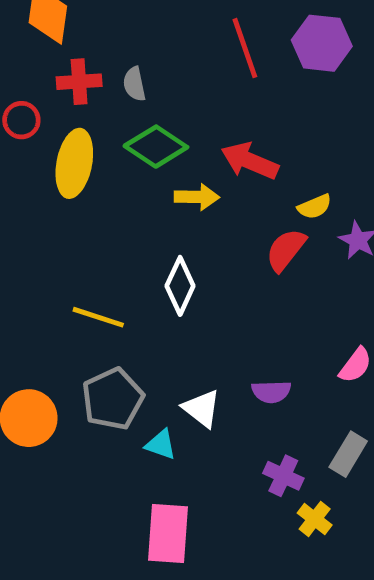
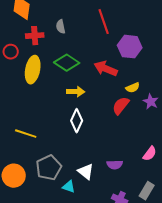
purple hexagon: (322, 43) -> (130, 47), moved
gray semicircle: (134, 84) -> (61, 27), moved
yellow arrow: (197, 197) -> (76, 92), moved
yellow line: (98, 317) -> (26, 134), moved

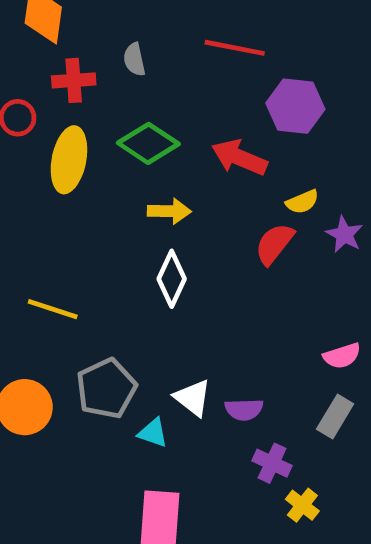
red line: (104, 22) -> (235, 48), turned -60
pink semicircle: (150, 154) -> (342, 356), turned 35
purple semicircle: (115, 165) -> (244, 409), moved
gray rectangle: (147, 191) -> (335, 416), moved

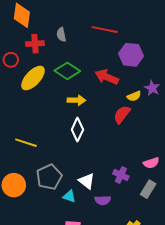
yellow ellipse: (69, 160) -> (33, 78), turned 32
purple star: (344, 234) -> (152, 88), moved
purple semicircle: (244, 409) -> (103, 200), moved
purple cross: (272, 463) -> (121, 175), moved

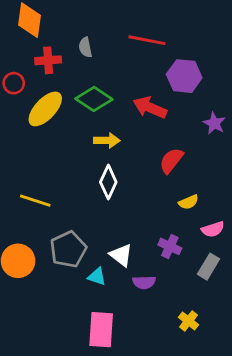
yellow semicircle: (134, 96) -> (188, 202), moved

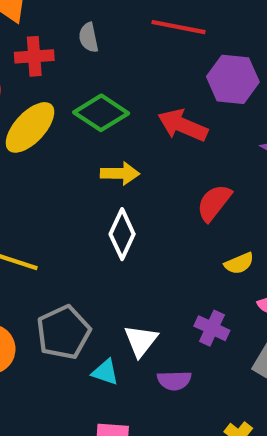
white triangle: (121, 255) -> (141, 341), turned 30

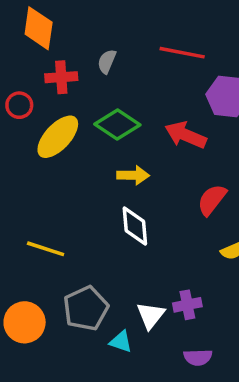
gray semicircle: (89, 38) -> (107, 61), turned 35
white diamond: (122, 234) -> (135, 226), turned -30
purple cross: (212, 328) -> (187, 305), moved, turned -36
purple semicircle: (174, 380) -> (198, 357), moved

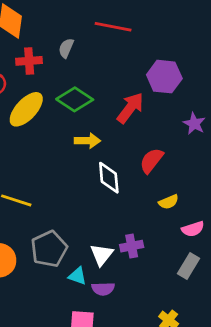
red line: (182, 53) -> (113, 27), moved
red arrow: (186, 135) -> (130, 108), turned 104
white diamond: (135, 226) -> (109, 178), moved
purple semicircle: (198, 357) -> (103, 289), moved

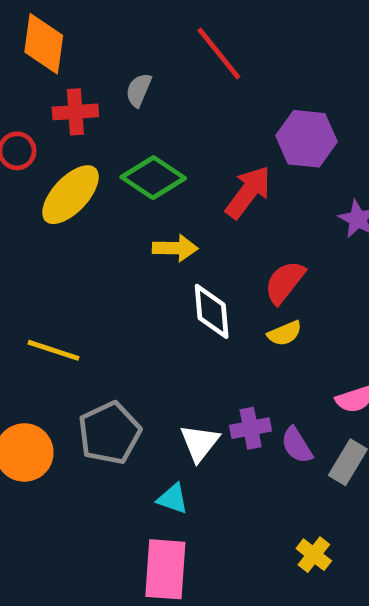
red line: (113, 27) -> (219, 54), turned 40
yellow semicircle: (169, 202) -> (285, 333), moved
cyan triangle: (77, 276) -> (173, 499), moved
purple semicircle: (103, 289) -> (297, 445), moved, turned 60

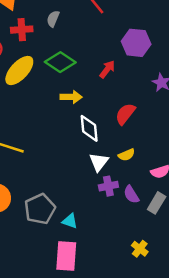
red arrow: (248, 192) -> (107, 69), size x0.7
yellow semicircle: (285, 333) -> (126, 155), moved
gray pentagon: (109, 433) -> (40, 209), moved
white triangle: (199, 443) -> (99, 162), moved

